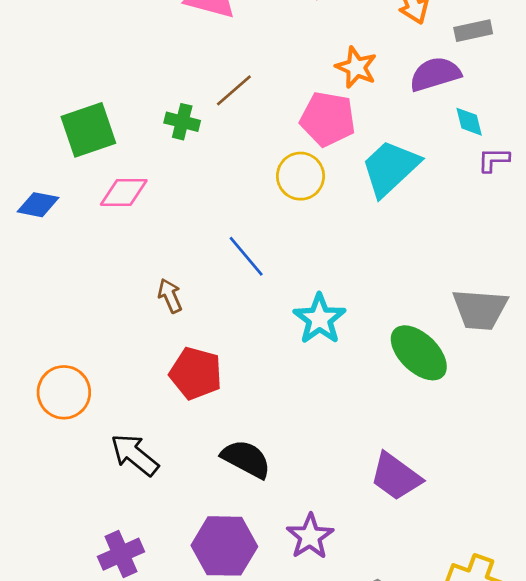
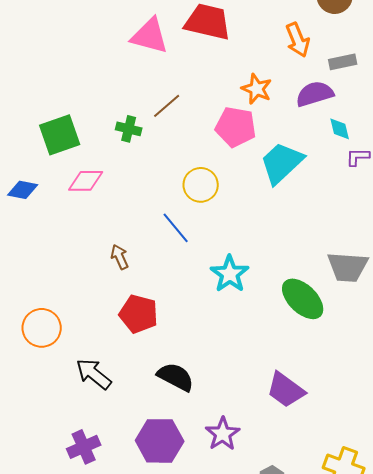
yellow circle: (300, 176) -> (201, 185), moved

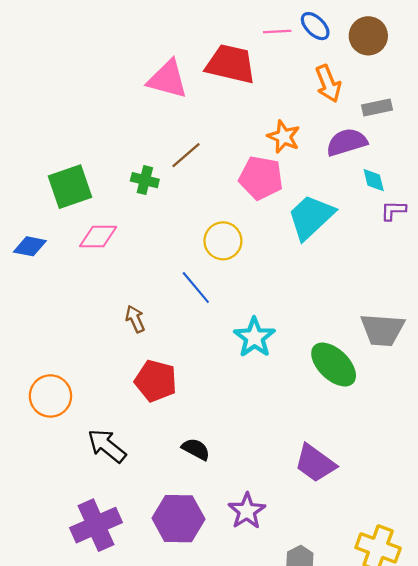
black semicircle: (176, 377) -> (196, 449), size x0.7
purple cross: (84, 447) -> (96, 525), size x1.4

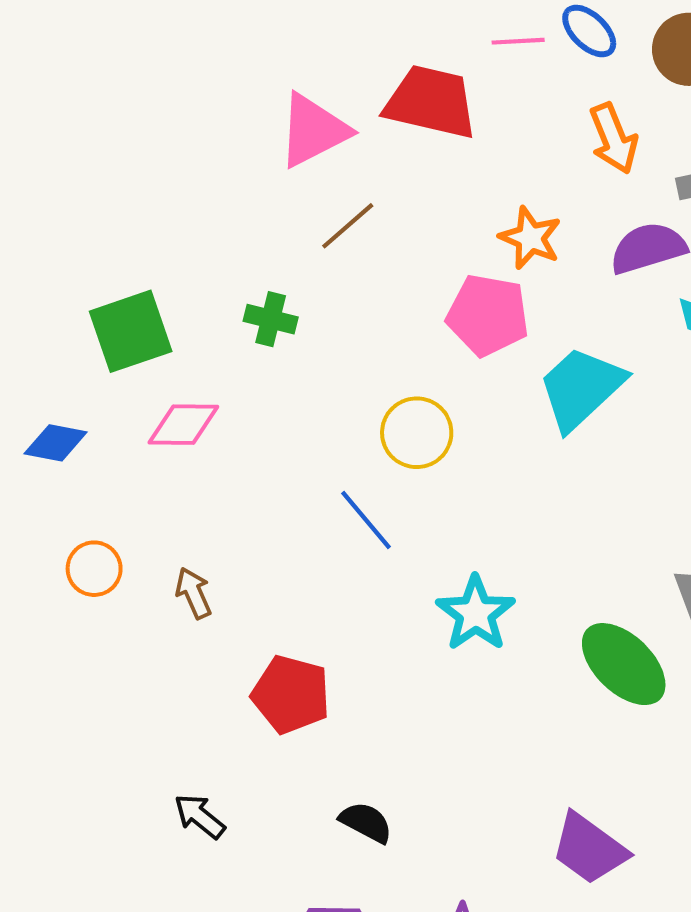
pink triangle: (168, 79) -> (313, 130), turned -42
brown line: (186, 155) -> (348, 226), moved
brown arrow: (135, 319) -> (194, 593), moved
orange circle: (50, 396) -> (94, 569), moved, size x0.7
black arrow: (107, 446) -> (200, 816), size x0.7

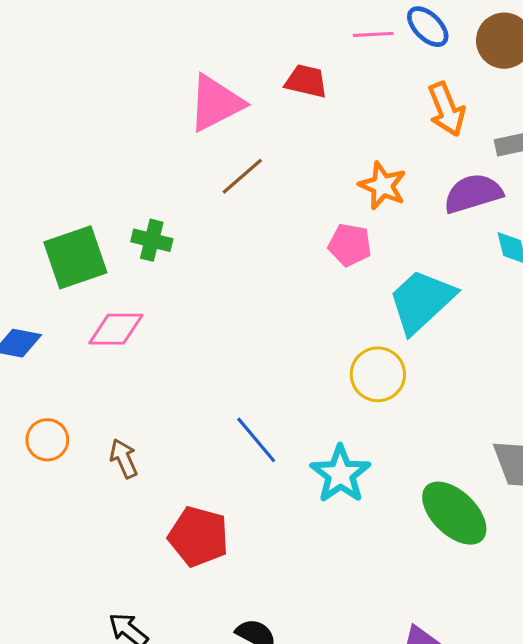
red trapezoid: (431, 102) -> (306, 81), size x0.6
pink pentagon: (488, 315) -> (350, 245), size x0.7
green cross: (271, 319) -> (152, 240), moved
yellow circle: (417, 433) -> (378, 374), moved
blue line: (366, 520) -> (256, 440), moved

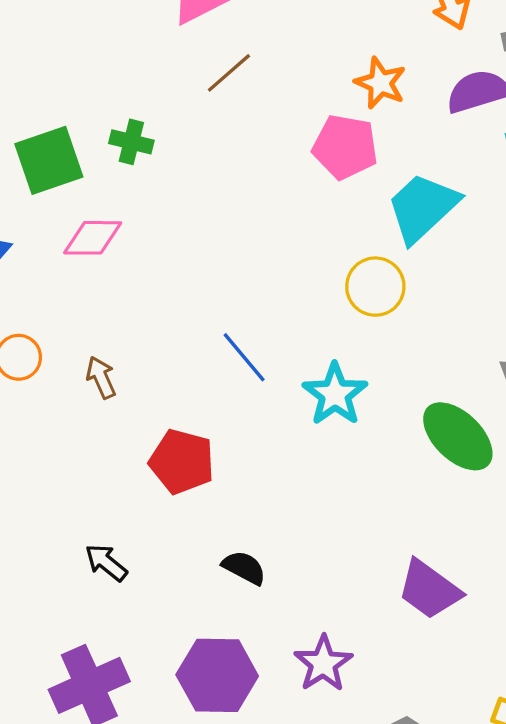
pink pentagon: (350, 245) -> (345, 147), size x1.4

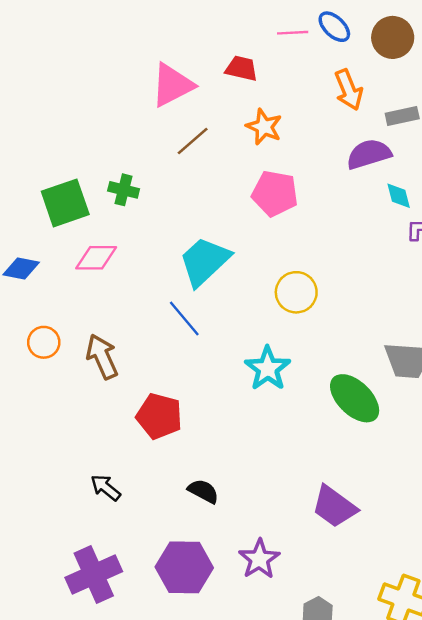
orange star: (380, 83) -> (264, 127), moved
cyan trapezoid: (422, 207) -> (205, 261), moved
blue line: (244, 357) -> (184, 318), moved
brown arrow: (101, 377) -> (102, 357), size x1.5

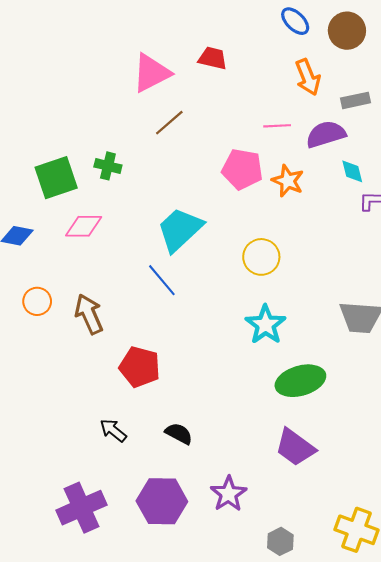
pink line: (293, 33) -> (277, 126), moved
orange star: (264, 127) -> (288, 181), moved
cyan star: (268, 368) -> (266, 325), moved
green ellipse: (355, 398) -> (300, 381), moved, turned -60
black arrow: (106, 488) -> (113, 430), moved

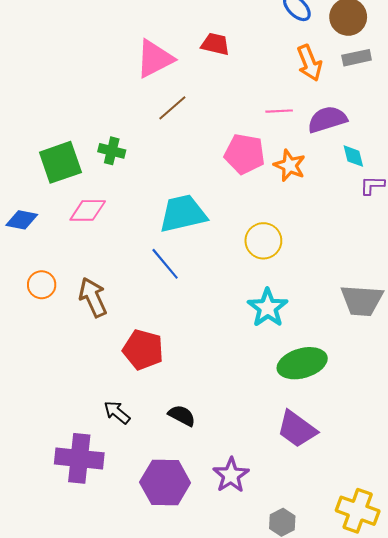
gray rectangle: (355, 100) -> (357, 58), moved
cyan trapezoid: (180, 229) -> (183, 214), turned 30
purple cross: (82, 508) -> (79, 458), moved, turned 30

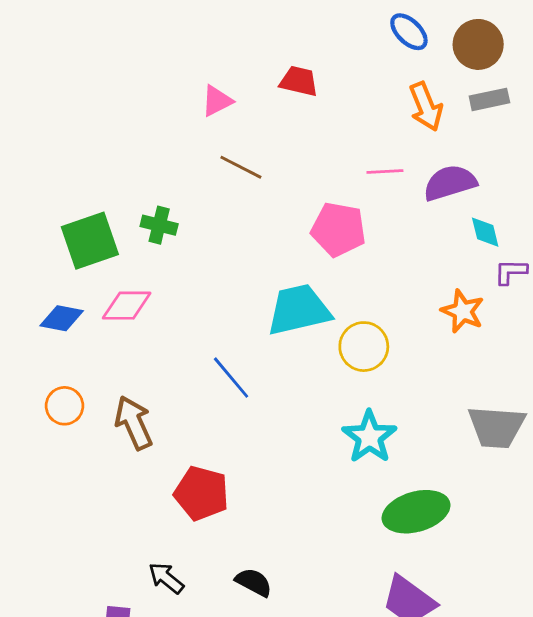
pink triangle: (155, 59) -> (217, 101), size x0.6
brown line: (172, 108) -> (241, 167), turned 68
orange star: (290, 165) -> (463, 311), moved
cyan trapezoid: (183, 214) -> (299, 310), moved
blue diamond: (22, 220) -> (62, 318), moved

